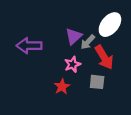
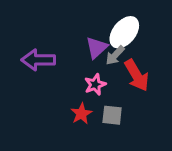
white ellipse: (110, 25) -> (124, 32), moved
gray square: (97, 82) -> (112, 115), moved

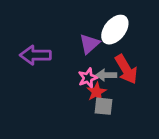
gray arrow: (115, 55) -> (106, 75), moved, turned 48
red star: (81, 114) -> (96, 92), moved

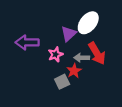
pink star: (88, 78) -> (55, 54), moved
gray square: (104, 106) -> (62, 82), moved, turned -32

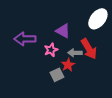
white ellipse: (88, 23) -> (98, 19), moved
purple triangle: (69, 34) -> (63, 31), turned -49

